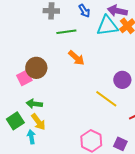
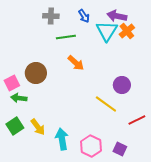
cyan triangle: (107, 26) -> (107, 31), turned -50
pink square: (24, 78) -> (12, 83), moved
green arrow: (34, 104) -> (19, 98), moved
cyan arrow: (31, 137) -> (62, 139), moved, size x1.5

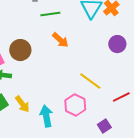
purple circle: (122, 85) -> (117, 44), moved
pink hexagon: (91, 146) -> (75, 105), moved
purple square: (120, 149) -> (104, 126), turned 32

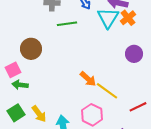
orange arrow: (60, 40) -> (88, 79), moved
brown circle: (20, 50) -> (31, 49), moved

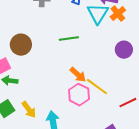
green line: (67, 24) -> (69, 39), moved
pink hexagon: (92, 115) -> (79, 95), moved

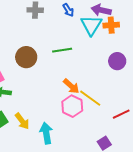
orange cross: (118, 14) -> (111, 25), turned 35
brown circle: (21, 45) -> (26, 57), moved

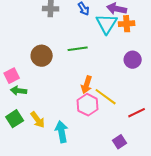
orange arrow: (71, 86) -> (87, 85), turned 66

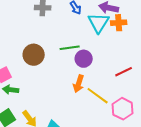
purple circle: (133, 60) -> (84, 59), moved
pink hexagon: (88, 105) -> (123, 109), moved
red line: (137, 113) -> (124, 72), moved

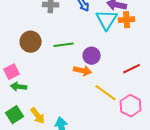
green line: (70, 48) -> (64, 45), moved
brown circle: (34, 55) -> (31, 42), moved
orange arrow: (79, 84) -> (83, 71), moved, turned -96

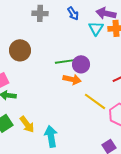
cyan triangle: (107, 20) -> (96, 28), size x0.7
green line: (64, 45) -> (65, 61), moved

